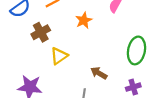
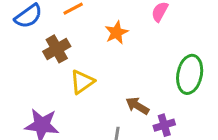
purple cross: (133, 87) -> (164, 125), moved

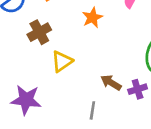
purple cross: (164, 125) -> (138, 89), moved

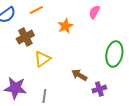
purple cross: (138, 89) -> (99, 89), moved
gray line: (92, 110) -> (44, 96), moved

